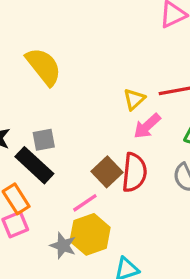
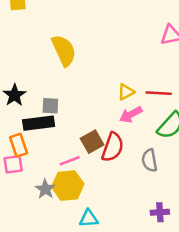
black rectangle: (34, 165) -> (39, 123), turned -64

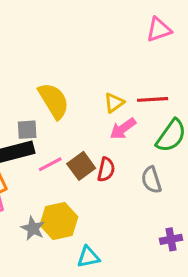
yellow semicircle: (64, 50) -> (54, 101), moved
red semicircle: (113, 147) -> (106, 170), size x0.7
pink line: (70, 161) -> (50, 164), moved

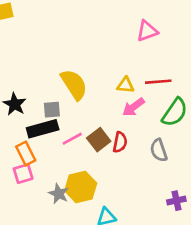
pink triangle: (159, 30) -> (147, 31), moved
yellow triangle: (114, 103) -> (125, 85), turned 42

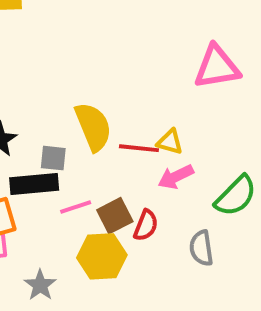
pink triangle: (147, 31) -> (217, 67), size x1.4
red line: (158, 82) -> (139, 148), moved
yellow hexagon: (81, 187) -> (102, 256), moved

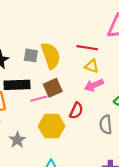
red line: (139, 148) -> (87, 48), moved
gray square: (53, 158) -> (31, 55), moved
brown square: (115, 216) -> (53, 88), moved

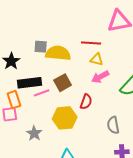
gray square: (31, 55) -> (41, 47), moved
yellow semicircle: (51, 56) -> (58, 53), turned -60
pink line: (39, 99) -> (42, 93), moved
gray semicircle: (106, 125) -> (113, 125), moved

